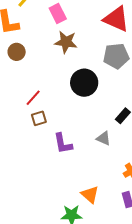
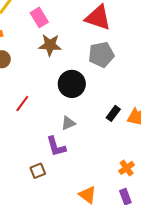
brown square: (39, 118) -> (38, 171), moved
gray triangle: (104, 138) -> (68, 123), moved, turned -42

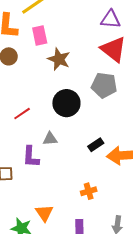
pink rectangle: (39, 17) -> (40, 35), moved
red line: (22, 103) -> (22, 114), moved
orange cross: (127, 168) -> (89, 191), moved

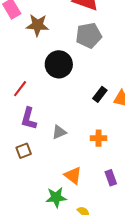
gray triangle: (50, 139) -> (59, 132), moved
purple L-shape: (31, 157) -> (29, 119), moved, turned 30
orange cross: (89, 191) -> (99, 138), moved, turned 35

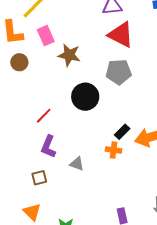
gray triangle: (59, 132) -> (77, 164), turned 35
orange cross: (99, 138) -> (114, 150), moved
orange triangle: (73, 176) -> (32, 212), moved

